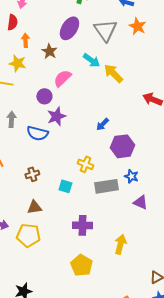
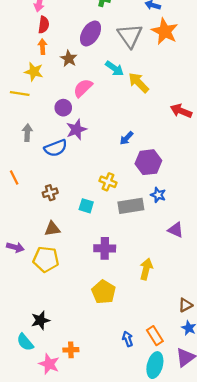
red semicircle: (12, 22) -> (44, 25), moved
orange star: (137, 26) -> (165, 31), size x1.4
blue semicircle: (37, 133) -> (56, 148), turned -35
purple triangle: (140, 202) -> (176, 230), moved

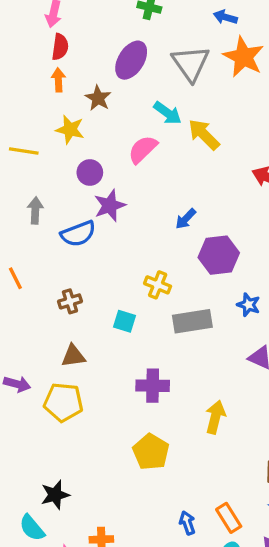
yellow star: (34, 72) -> (70, 130), moved
pink semicircle: (83, 88) -> (143, 149), moved
blue star: (158, 195) -> (248, 305), moved

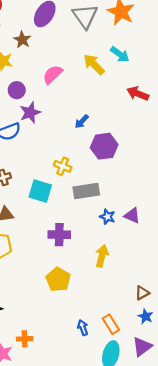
cyan arrow: (168, 113) -> (120, 54), moved
blue star: (248, 305) -> (107, 217), moved
cyan square: (125, 321) -> (40, 191), size x1.5

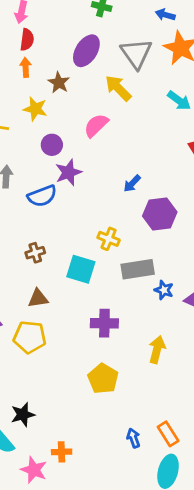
yellow arrow: (94, 64) -> (118, 88), moved
blue star: (107, 217) -> (164, 290), moved

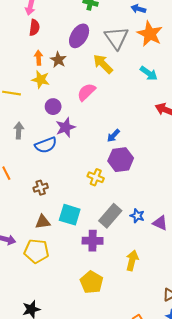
orange arrow: (26, 67) -> (39, 58), moved
purple hexagon: (160, 214) -> (121, 160), moved
cyan square: (81, 269) -> (70, 215), moved
gray rectangle: (138, 269) -> (110, 216), moved, turned -40

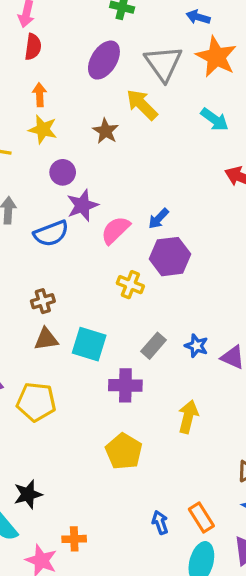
brown star: (58, 60) -> (106, 131), moved
pink semicircle: (86, 92) -> (116, 230), moved
gray rectangle: (110, 216) -> (153, 346), size x0.7
brown triangle: (43, 222) -> (46, 339), moved

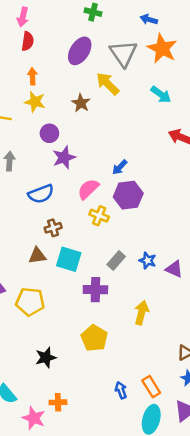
pink semicircle: (116, 230) -> (88, 189), moved
blue semicircle: (51, 233) -> (41, 194), moved
brown cross: (43, 301) -> (53, 228), moved
black star: (28, 494) -> (46, 357), moved

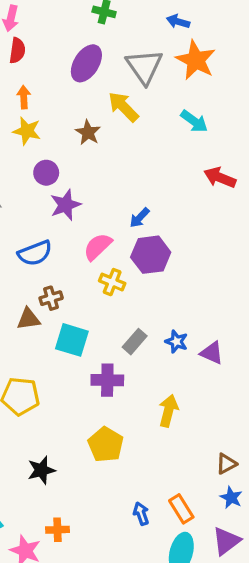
brown triangle: (37, 256) -> (29, 319), moved

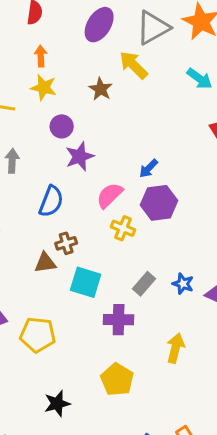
gray triangle: (144, 67) -> (153, 28), turned 36
blue semicircle: (35, 253) -> (51, 201), turned -48

